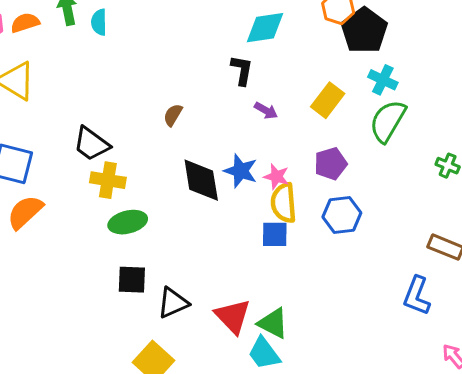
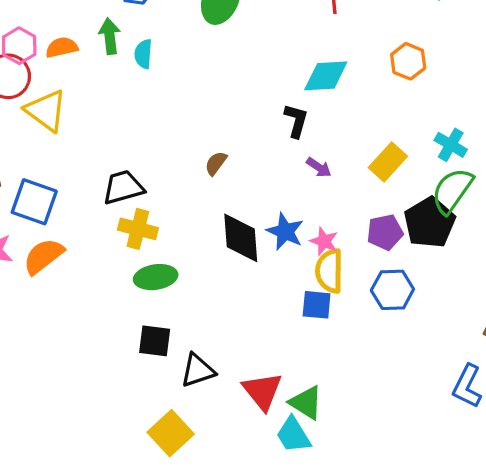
black pentagon: (364, 30) -> (430, 223), moved
black trapezoid: (91, 144) -> (123, 187), turned 123

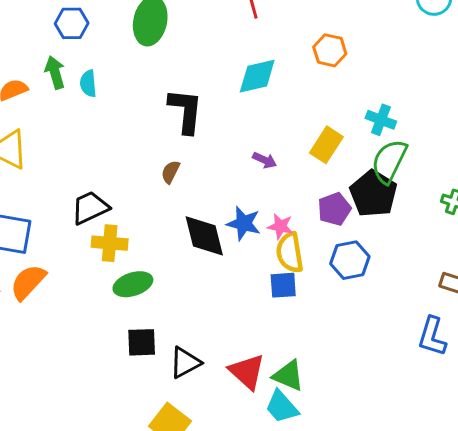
black L-shape: (296, 121) -> (186, 111), moved, size x1.5

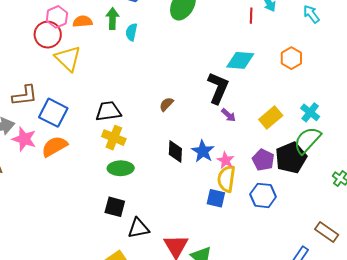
black L-shape: (186, 111) -> (218, 88), moved
purple pentagon: (334, 209) -> (263, 160), turned 30
black diamond: (204, 236) -> (175, 151), size x0.7

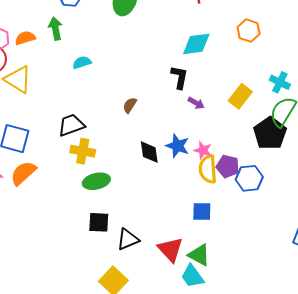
cyan semicircle: (131, 32) -> (82, 62), moved, turned 72
black L-shape: (218, 88) -> (179, 77), size x0.7
purple pentagon: (263, 160) -> (228, 166), moved
blue square: (216, 198) -> (202, 212), moved

